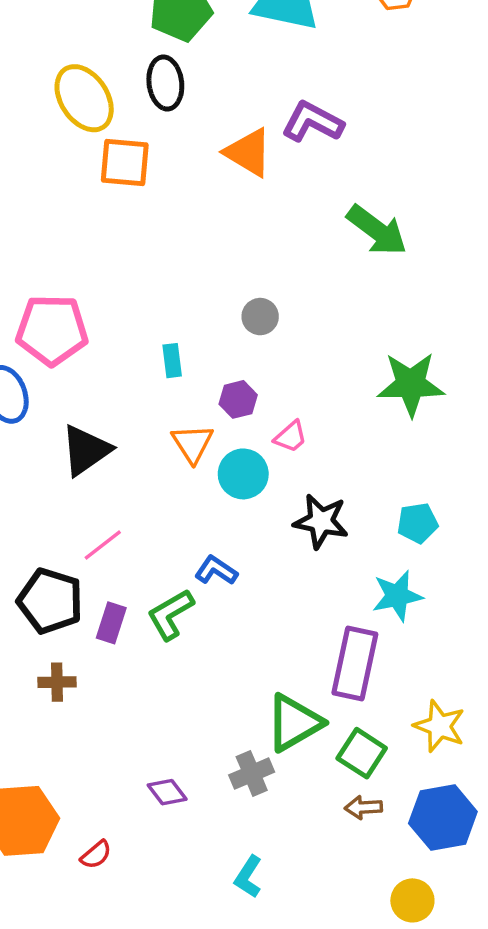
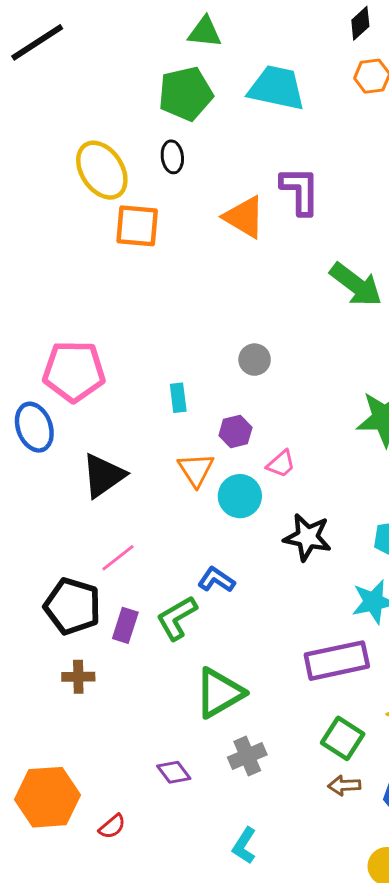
black ellipse: (165, 83) -> (172, 157), size x0.7
purple L-shape: (313, 122) -> (300, 191), turned 62
purple rectangle: (355, 664) -> (337, 661), turned 66
green triangle: (294, 723) -> (219, 693), moved

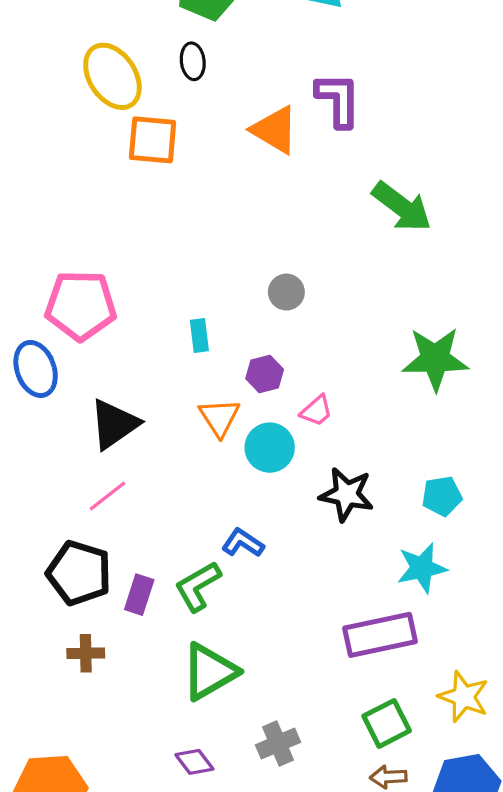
pink line: (118, 558) -> (107, 496), moved
green triangle: (219, 693) -> (209, 672), moved
green square: (343, 738) -> (387, 723), turned 30

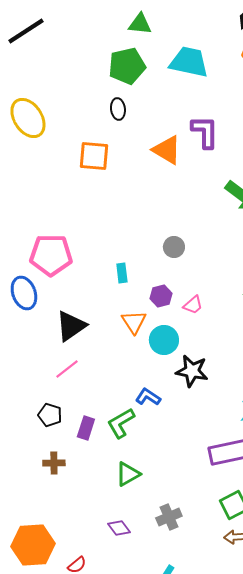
yellow ellipse: (112, 76) -> (28, 118), moved
pink trapezoid: (316, 411) -> (193, 305), moved
black star: (347, 494) -> (192, 371), moved
black pentagon: (79, 573) -> (50, 415), size x0.6
green triangle: (209, 672) -> (128, 474), size x0.7

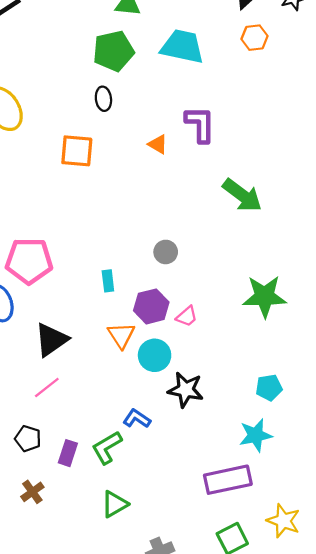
orange triangle: (167, 150) -> (158, 144), size x0.6
purple hexagon: (161, 296) -> (151, 306), size x1.4
brown cross: (54, 463) -> (32, 492), turned -35

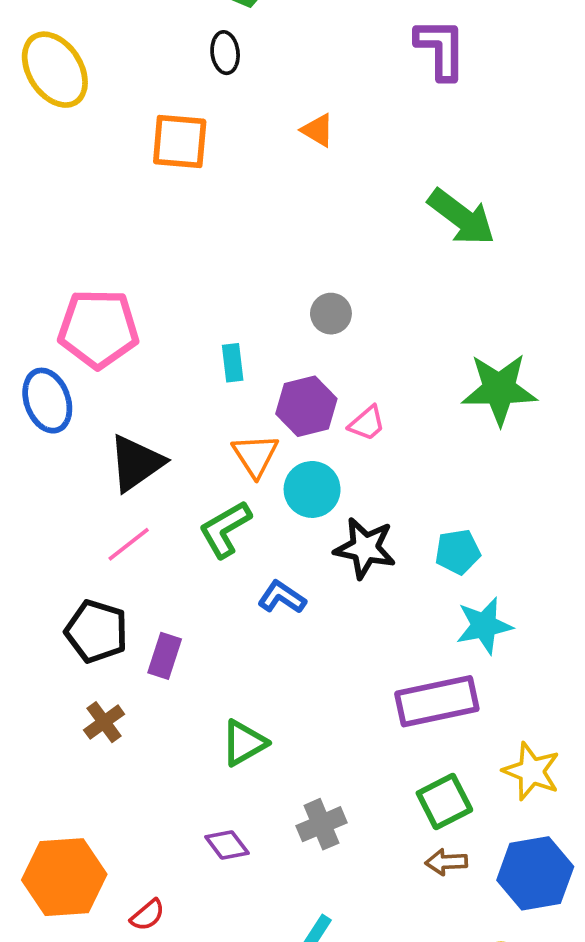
purple L-shape: (200, 124) -> (441, 49), moved
cyan pentagon: (269, 387) -> (458, 552), moved
black pentagon: (28, 439) -> (96, 631), size x1.4
green L-shape: (107, 447) -> (225, 529), moved

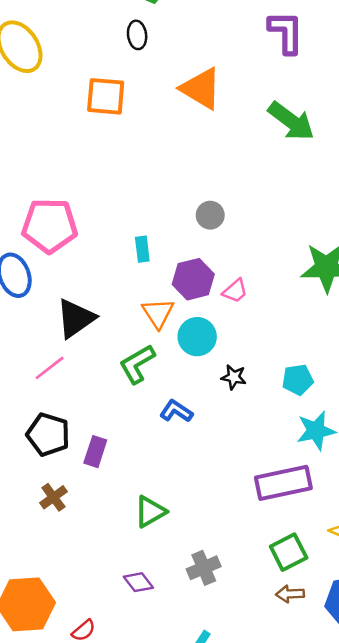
orange triangle: (318, 130) -> (201, 88), size x1.8
green arrow: (461, 217) -> (291, 121), moved
pink line: (129, 544) -> (50, 368), moved
black star: (365, 548) -> (234, 377), size x0.6

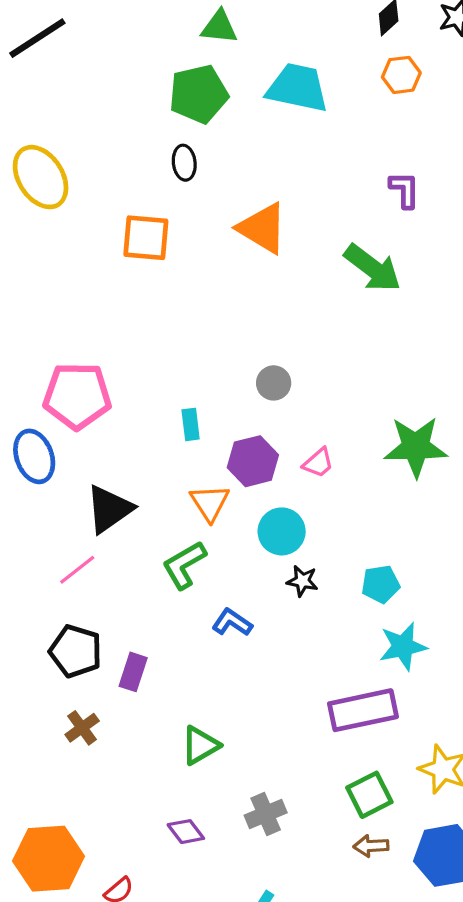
purple L-shape: (286, 32) -> (405, 190), moved, size x0.7
pink trapezoid: (235, 291) -> (318, 463), moved
cyan circle: (197, 337) -> (282, 531), moved

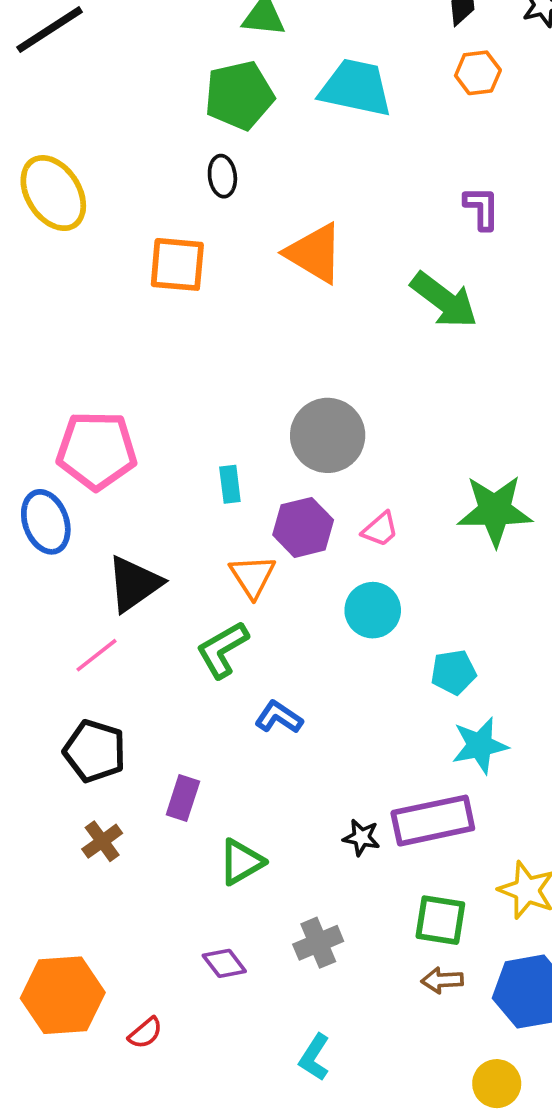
gray circle: (274, 383) -> (328, 435), size x1.8
cyan circle: (282, 531) -> (373, 610), moved
black star: (302, 581) -> (361, 837), moved
purple rectangle: (133, 672) -> (183, 798), moved
green square: (369, 795) -> (440, 920), turned 36

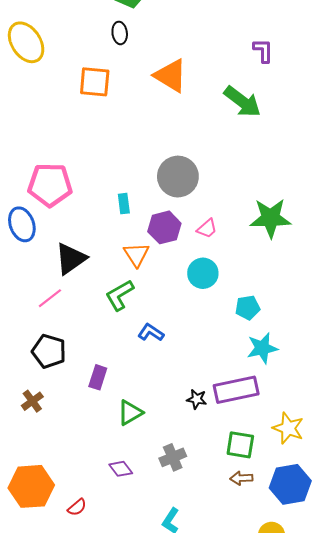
brown cross: (102, 841) -> (32, 401), moved

